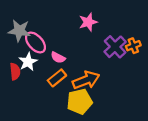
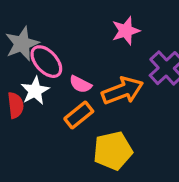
gray star: (19, 31) -> (22, 44), turned -30
orange arrow: (86, 80) -> (123, 91), moved

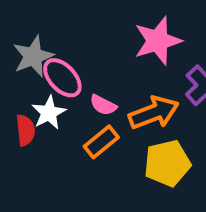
pink star: (126, 31) -> (158, 41), size x1.4
yellow pentagon: (113, 151) -> (167, 163), moved

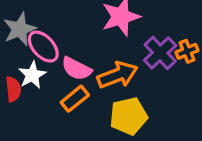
pink semicircle: (103, 105) -> (76, 69), size x1.4

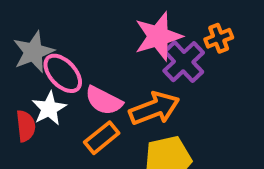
orange cross: (187, 51) -> (219, 38), moved
purple cross: (160, 53) -> (184, 62), moved

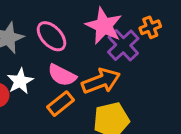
pink star: (158, 36) -> (104, 26), turned -30
pink ellipse: (63, 73) -> (52, 36), moved

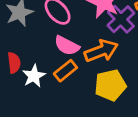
white star: (20, 81) -> (34, 76), moved

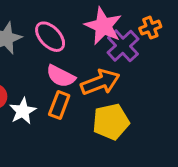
orange rectangle: (65, 71) -> (59, 105), turned -30

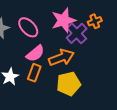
pink star: (103, 26) -> (63, 20), turned 30
pink semicircle: (61, 76) -> (35, 54), turned -66

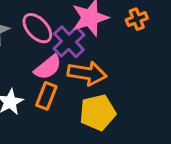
purple cross: (77, 33) -> (69, 42), moved
orange arrow: (61, 58) -> (87, 73), turned 30

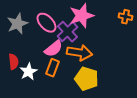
orange cross: (137, 19) -> (126, 17), moved, turned 32
yellow pentagon: (98, 113) -> (86, 79), turned 30

